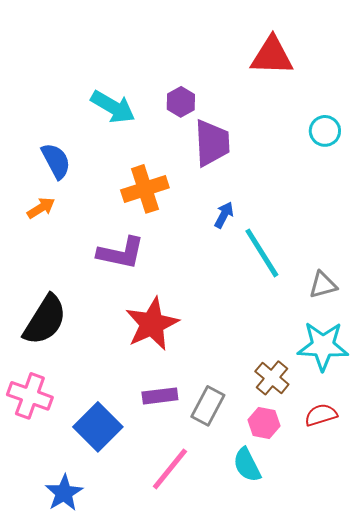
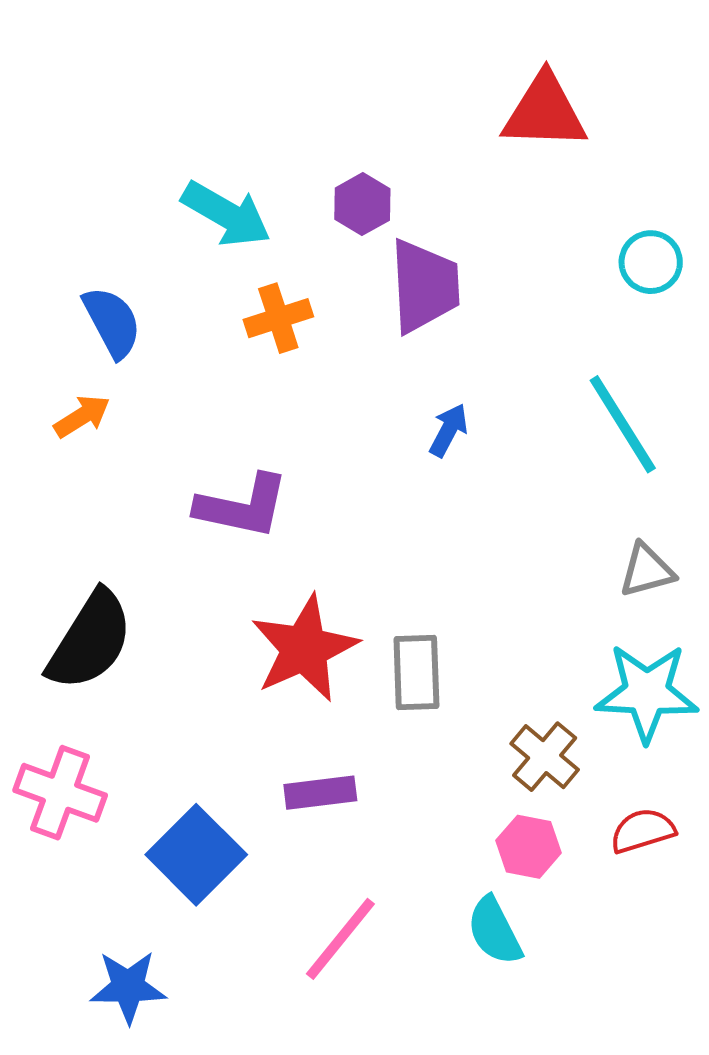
orange cross: (145, 189) -> (278, 318), moved, size x0.7
cyan line: (262, 253) -> (623, 424), moved
gray rectangle: (208, 406) -> (416, 673), moved, turned -30
blue star: (64, 493) -> (128, 987), turned 30

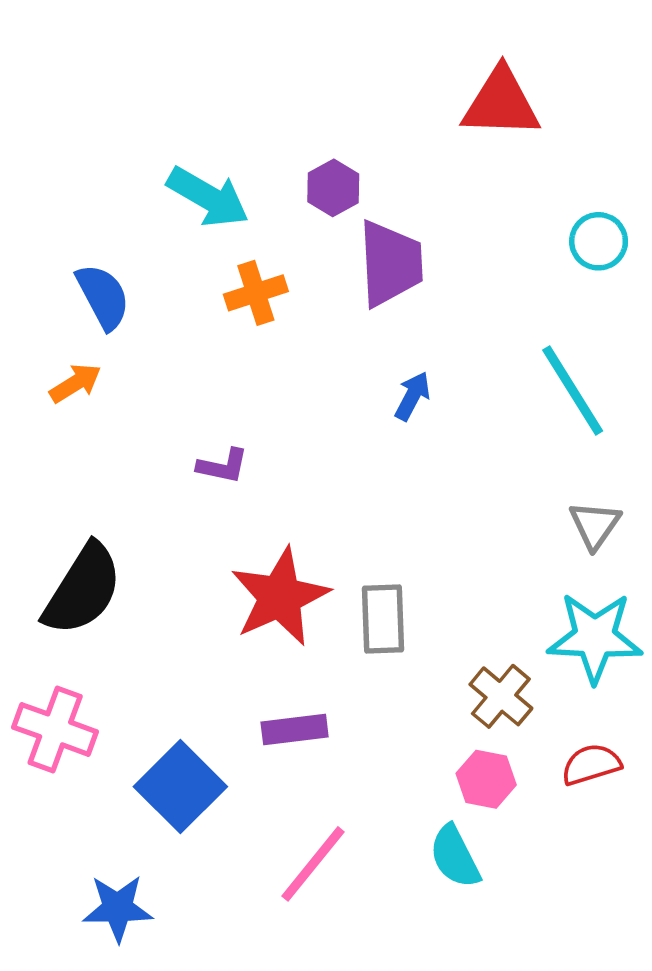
purple L-shape: (242, 506) -> (223, 466), size x0.6
gray triangle: (647, 570) -> (595, 525), turned -40

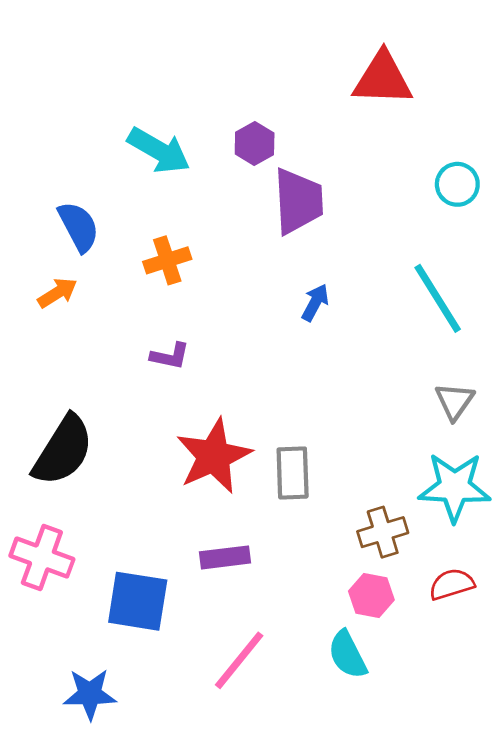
orange cross: (256, 293) -> (167, 260), moved
brown cross: (501, 696) -> (383, 532), turned 33
blue square: (180, 787) -> (138, 601), turned -36

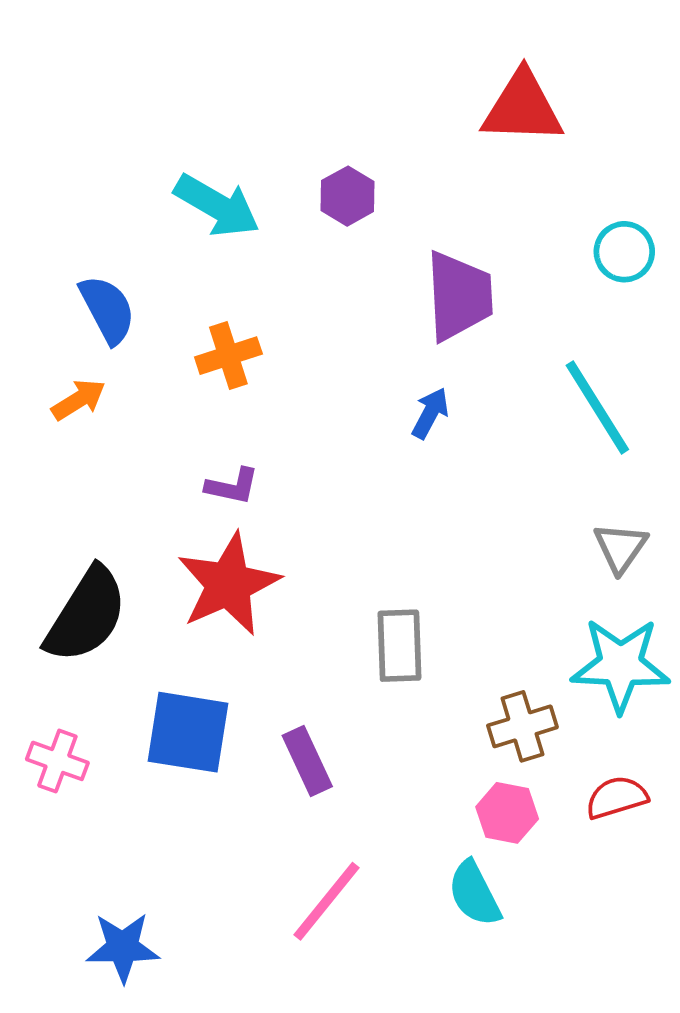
purple trapezoid: (298, 201) -> (459, 296), moved
red star: (214, 456) -> (228, 584), moved
pink cross: (42, 557) -> (57, 761), size x0.7
purple rectangle: (225, 557) -> (307, 761), turned 72
blue square: (138, 601) -> (188, 732), moved

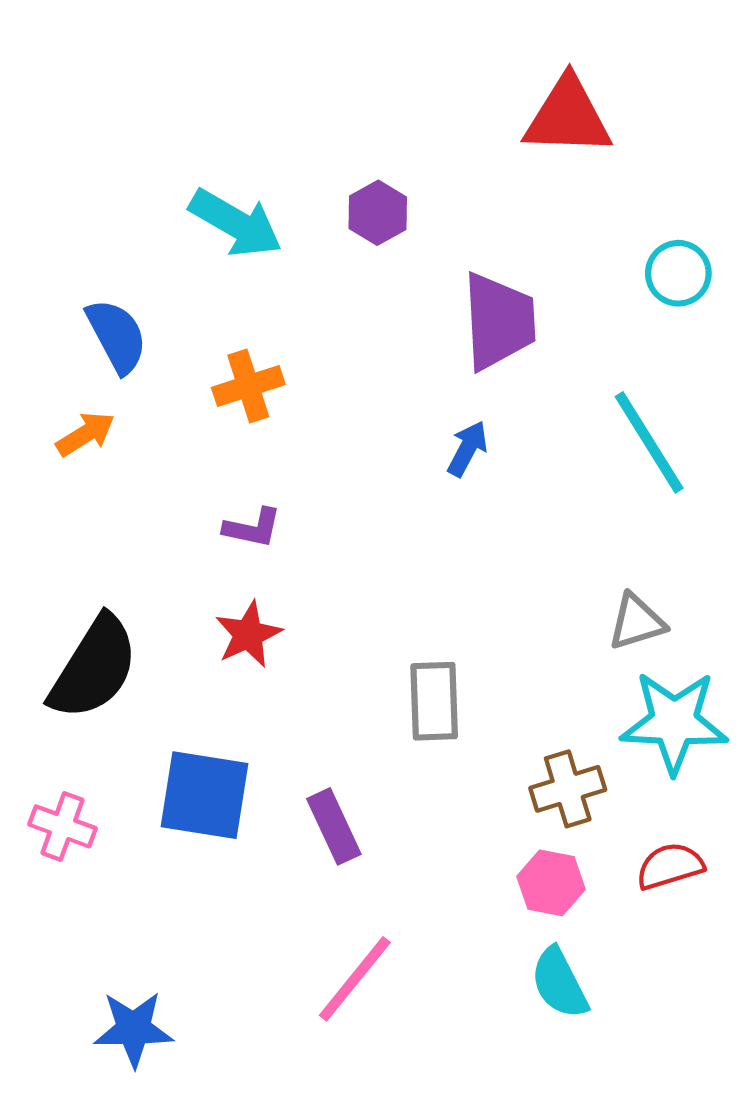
gray triangle: (620, 548) -> (637, 622), moved, turned 38
red star: (228, 584) -> (248, 634), size x0.6
cyan semicircle: (474, 894) -> (559, 983), moved

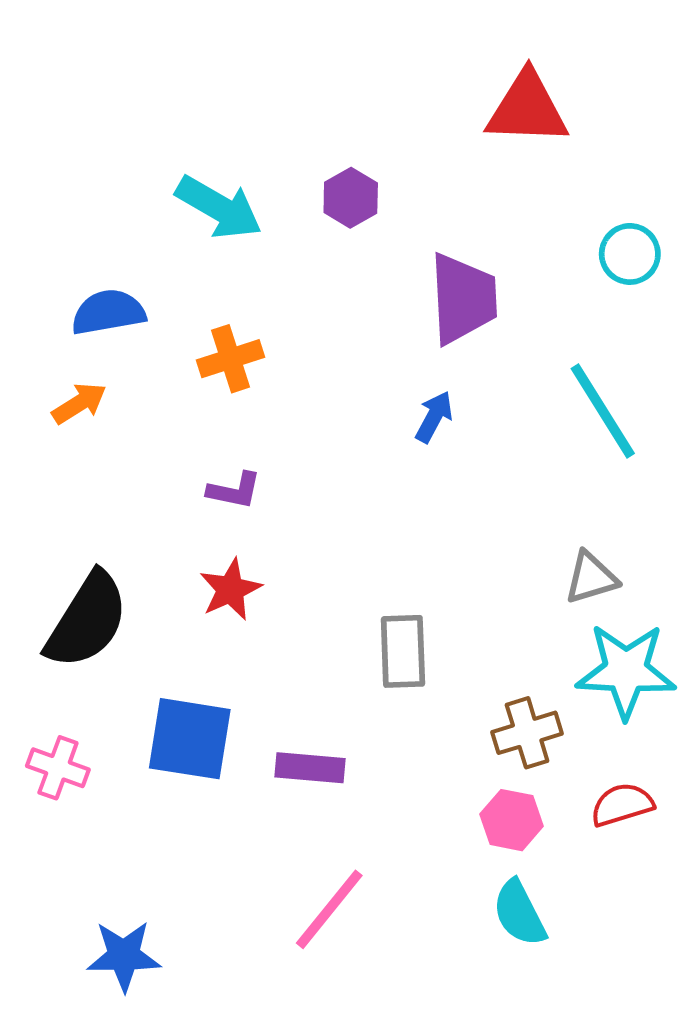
blue semicircle: (117, 336) -> (108, 312), turned -72
purple rectangle: (334, 826) -> (310, 768), turned -60

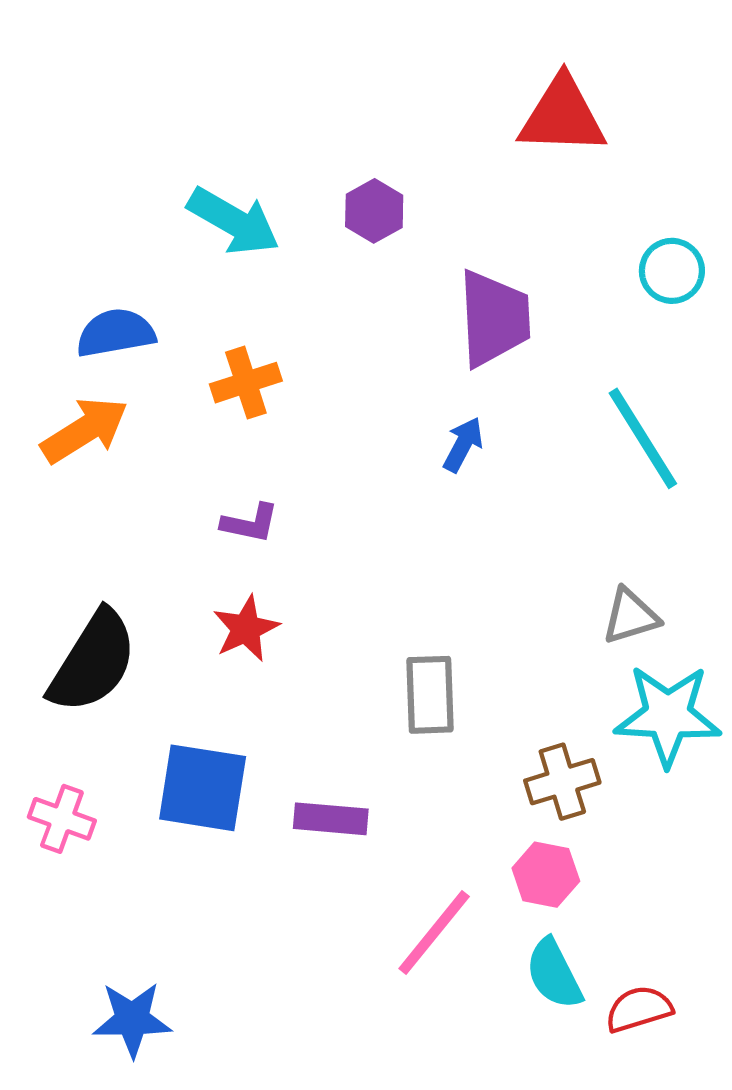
orange arrow: (79, 403) -> (85, 430), size x1.5
red semicircle: (622, 805) -> (639, 1009), moved
pink line: (329, 909) -> (434, 933), moved

